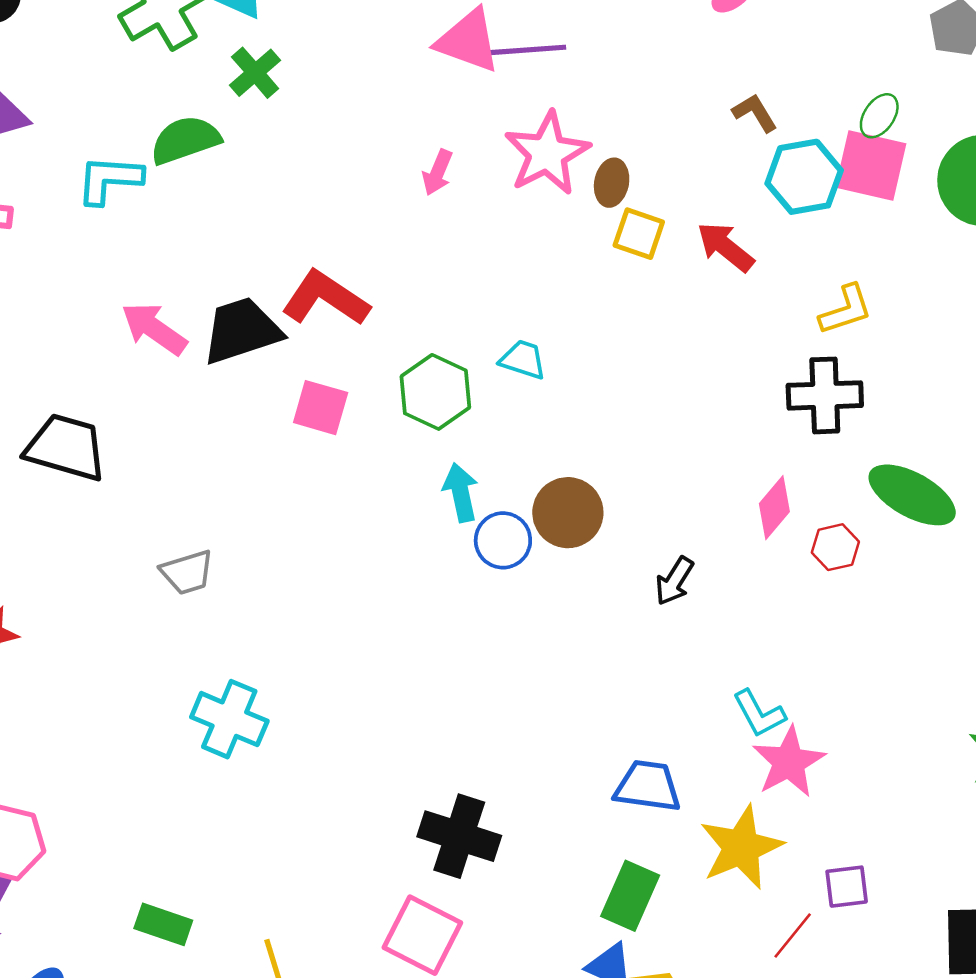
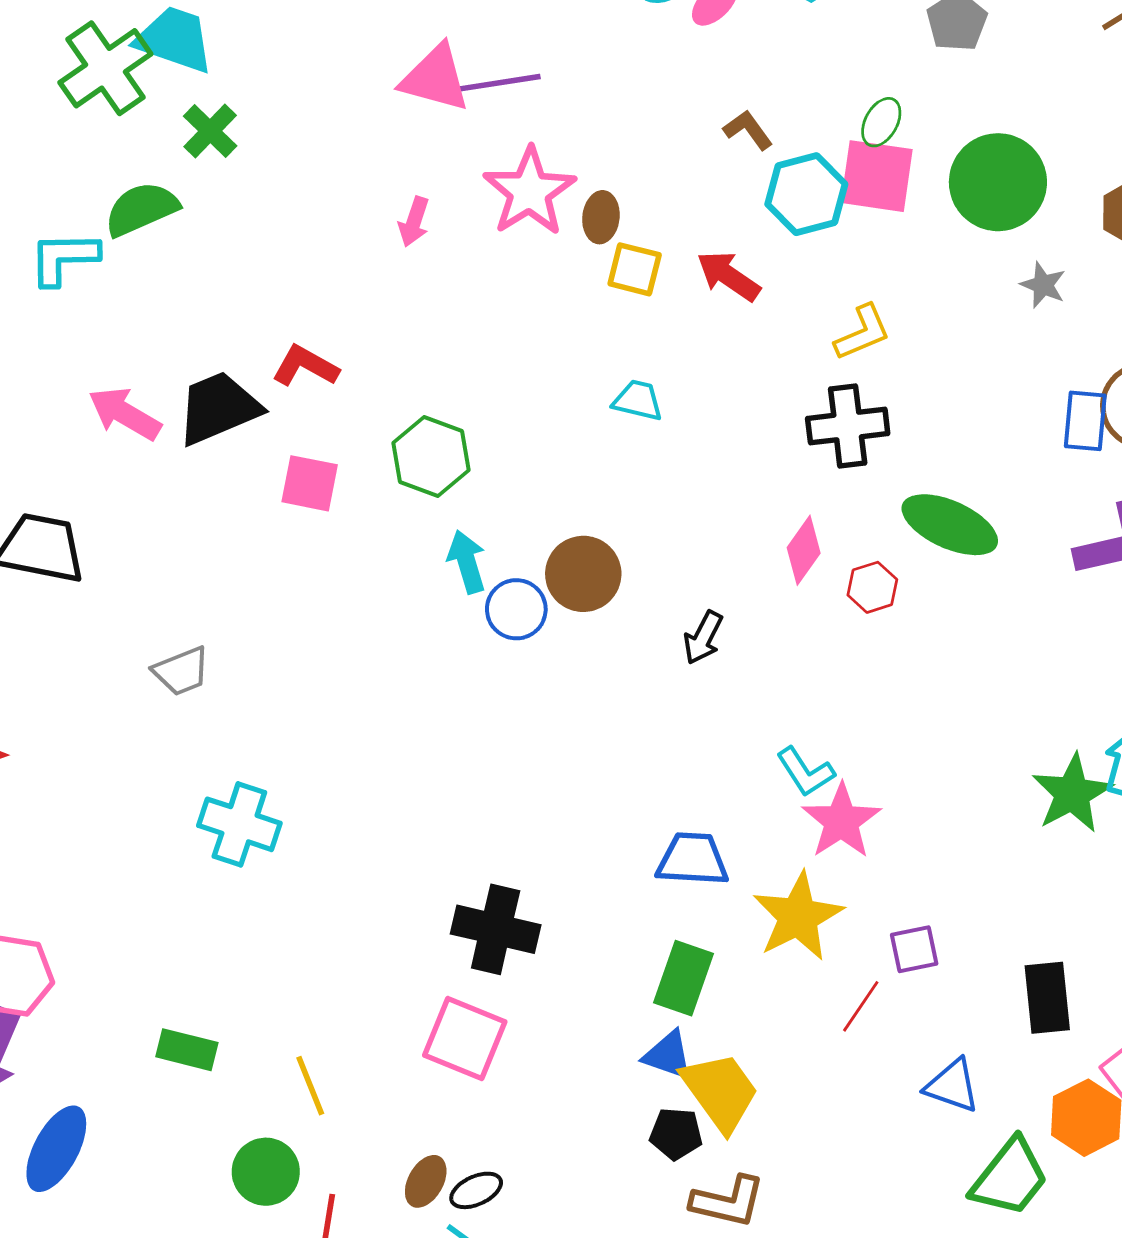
red L-shape: (325, 298) -> (305, 366), size x0.7
cyan trapezoid: (523, 360) -> (638, 400), moved

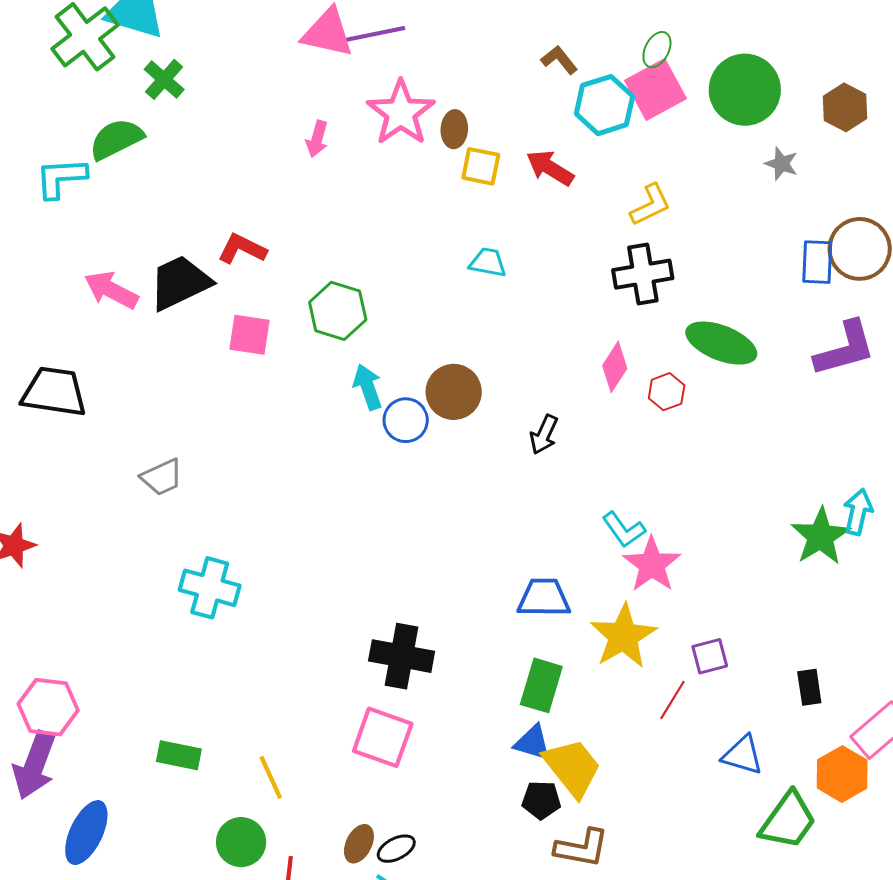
pink square: (877, 176) -> (656, 89), turned -34
black rectangle: (1047, 998) -> (809, 687), size x0.7

